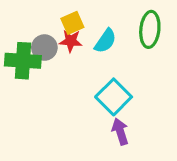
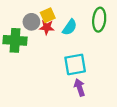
gray circle: (44, 48) -> (31, 22), moved
cyan square: (114, 97) -> (75, 64), turned 35

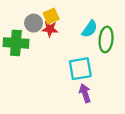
green ellipse: (99, 20) -> (106, 39), moved
cyan semicircle: (70, 27) -> (90, 29), moved

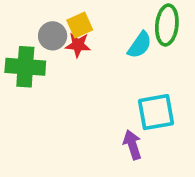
green ellipse: (106, 39) -> (167, 25), moved
cyan square: (80, 69) -> (156, 112), moved

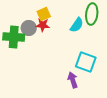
gray circle: (53, 36) -> (29, 28), moved
cyan square: (156, 112) -> (86, 62), turned 30

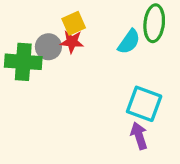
purple arrow: (73, 80) -> (139, 136), moved

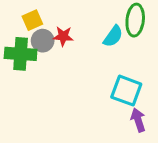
yellow square: (74, 23) -> (32, 20), moved
purple arrow: (139, 136) -> (138, 120), moved

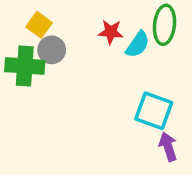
yellow square: (32, 20) -> (39, 25), turned -30
red star: (63, 36) -> (111, 32), moved

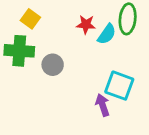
gray circle: (52, 50) -> (53, 65), moved
purple arrow: (168, 147) -> (103, 105), moved

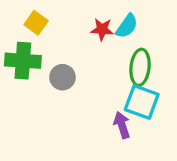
green ellipse: (128, 19) -> (140, 67), moved
cyan semicircle: (107, 34) -> (127, 26), moved

